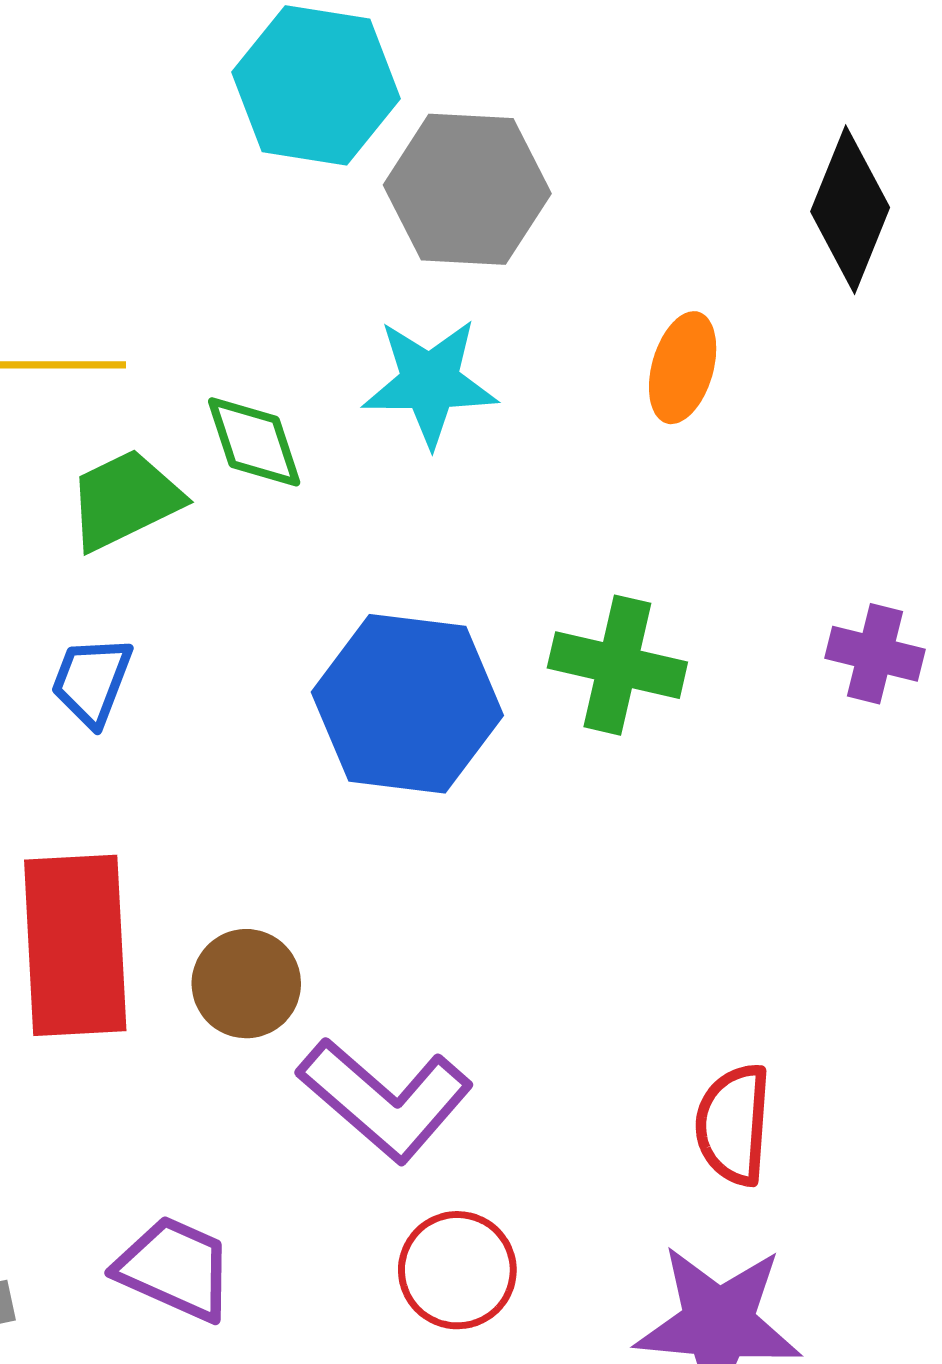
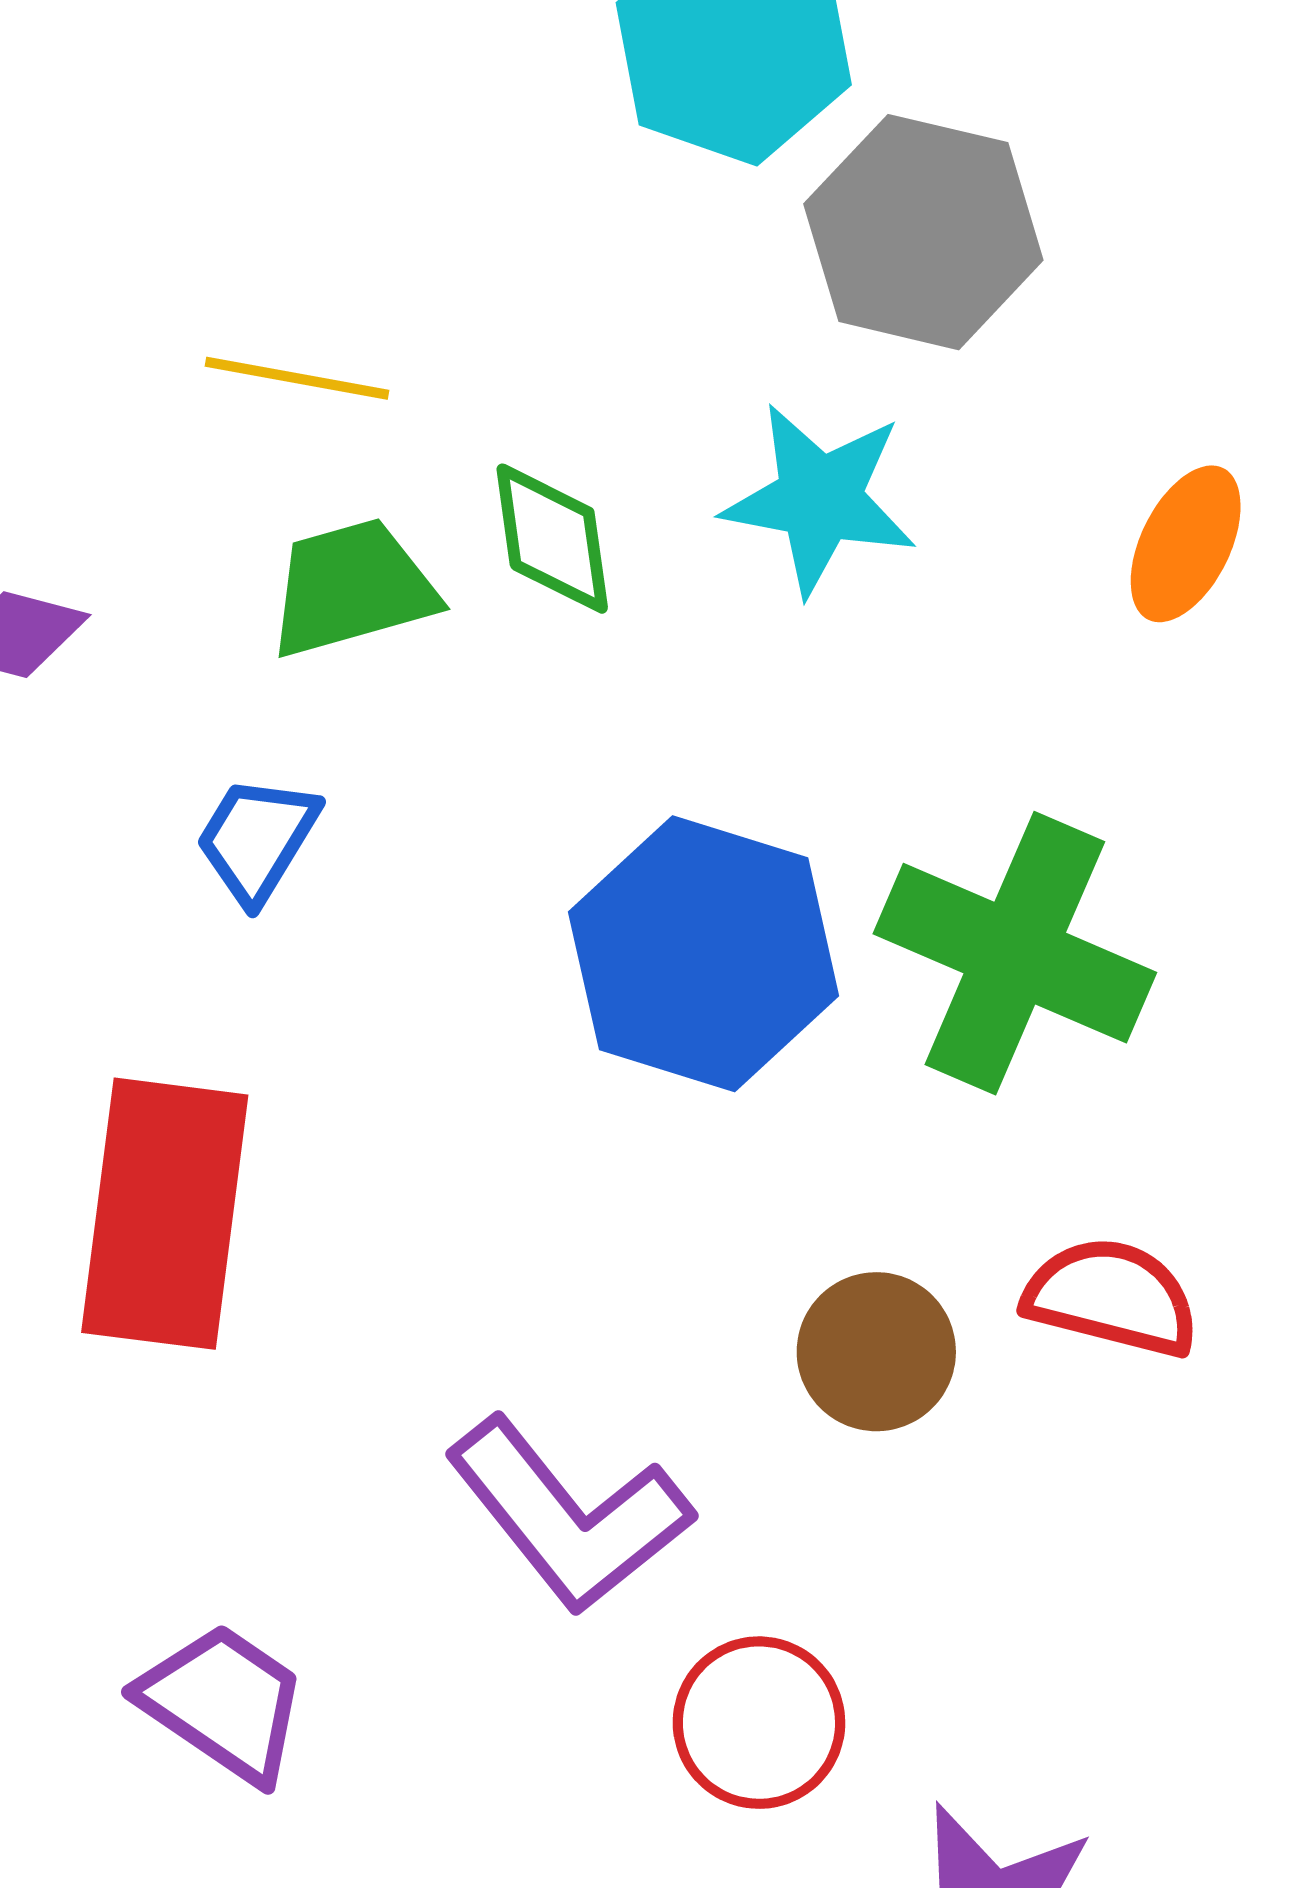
green cross: (617, 665) -> (1015, 953), size x1.4
brown circle: (246, 984) -> (876, 1352), moved
red semicircle: (733, 1125) -> (1112, 1297), moved, turned 90
red circle: (457, 1270) -> (759, 1723), moved

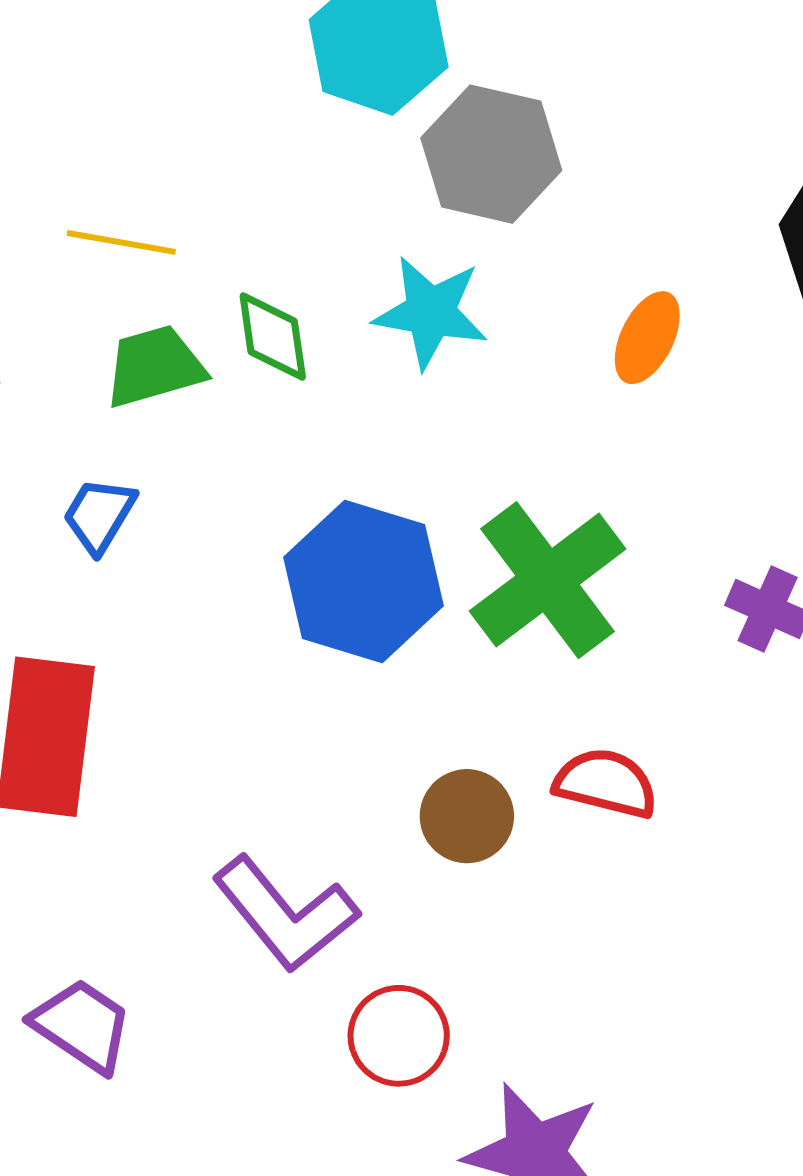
green cross: (1015, 953) -> (548, 580), turned 30

